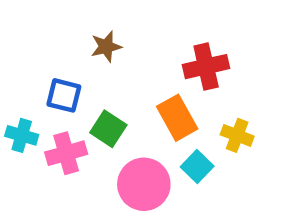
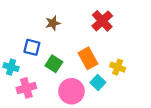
red cross: (206, 67) -> (102, 21), moved, turned -30
pink cross: (66, 153) -> (26, 88), moved

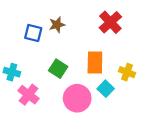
blue square: (32, 47) -> (33, 33), moved
orange rectangle: (88, 58) -> (95, 63), turned 30
pink cross: (26, 88) -> (28, 95), turned -36

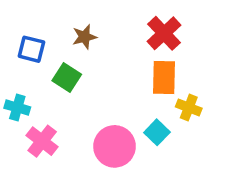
blue square: (33, 33) -> (31, 49), moved
orange rectangle: (95, 63) -> (164, 77), moved
green square: (58, 69) -> (67, 77), moved

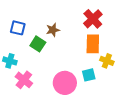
brown star: (84, 37) -> (53, 30), moved
cyan square: (157, 132) -> (89, 75), turned 32

